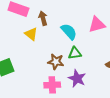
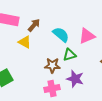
brown arrow: (43, 18) -> (34, 25), turned 64
pink triangle: (97, 25) -> (87, 36), moved

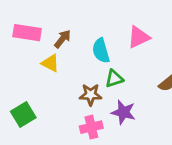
cyan semicircle: (61, 35) -> (101, 51), turned -144
pink triangle: (87, 36) -> (139, 37), moved

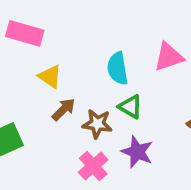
brown arrow: (62, 39) -> (64, 109), moved
green triangle: (114, 79) -> (130, 107), turned 42
pink cross: (91, 127) -> (93, 166), turned -35

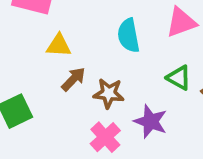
yellow triangle: (50, 77) -> (59, 45), turned -30
green triangle: (130, 107) -> (179, 78), moved

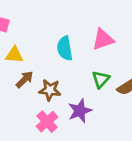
green triangle: (179, 78) -> (101, 79), turned 42
purple star: (151, 121) -> (80, 111), turned 30

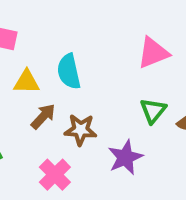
cyan semicircle: (65, 48) -> (69, 72), moved
pink cross: (47, 122) -> (55, 175), moved

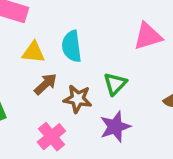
green triangle: (153, 111) -> (115, 84), moved

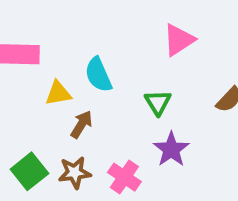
brown star: (78, 99) -> (75, 173), moved
pink cross: (51, 137) -> (124, 177), moved

